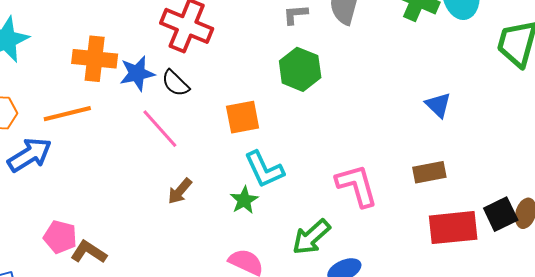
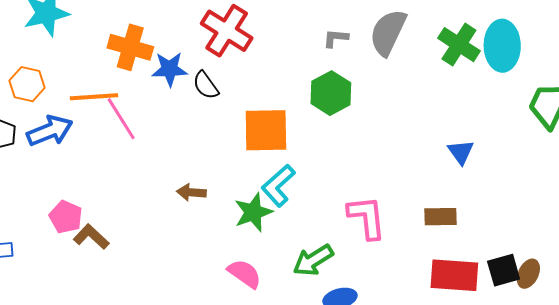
orange square: (243, 117) -> (266, 130), size x1.4
pink line: (160, 129) -> (121, 119), moved
cyan L-shape: (264, 169) -> (278, 186), turned 63
brown arrow: (180, 191) -> (191, 192), turned 44
green star: (244, 200) -> (253, 212), size x1.4

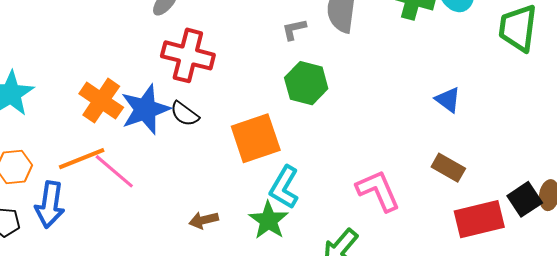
orange cross: (130, 47) -> (101, 101), turned 36
blue star: (170, 69) -> (145, 109), size x1.4
blue arrow: (50, 131) -> (50, 205), turned 138
brown rectangle: (440, 217) -> (448, 168), turned 48

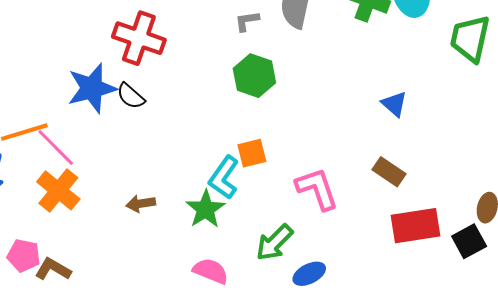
orange cross: (101, 101) -> (58, 190), moved
orange square: (256, 138) -> (252, 153), moved, size x0.6
black square: (525, 199) -> (469, 241), moved

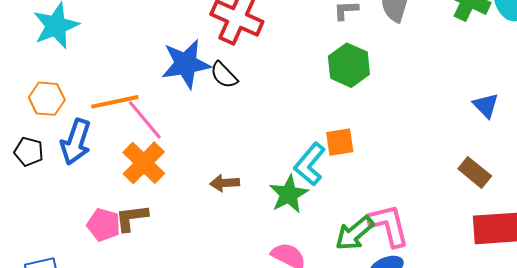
pink L-shape: (317, 189) -> (389, 225), moved
brown L-shape: (53, 269) -> (132, 218), moved, turned -42

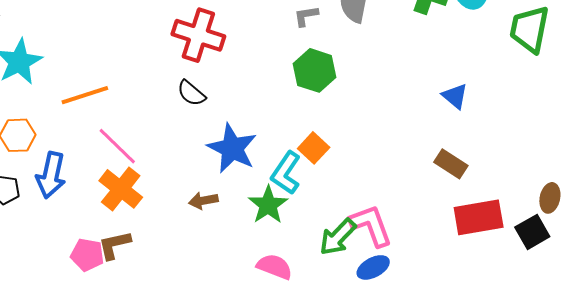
blue star: (186, 64) -> (232, 148), moved, turned -30
orange line: (115, 102) -> (85, 95), moved
orange square: (340, 142) -> (314, 148), turned -32

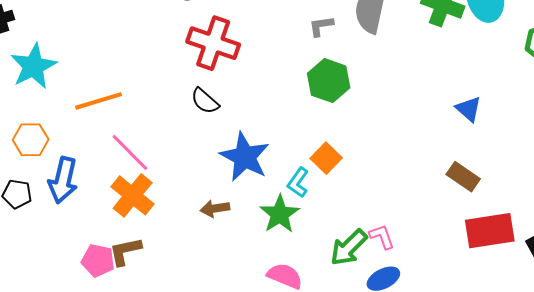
cyan L-shape: (286, 173) -> (298, 182), size x0.7
pink L-shape: (371, 225) -> (382, 237), size x0.6

